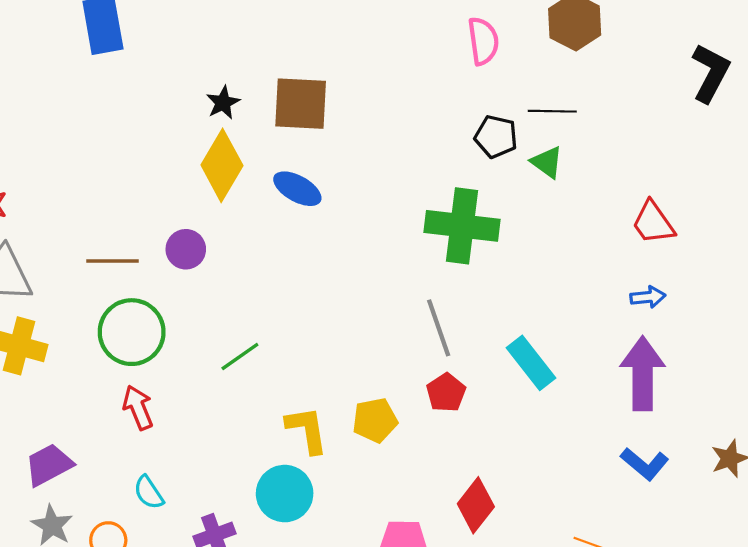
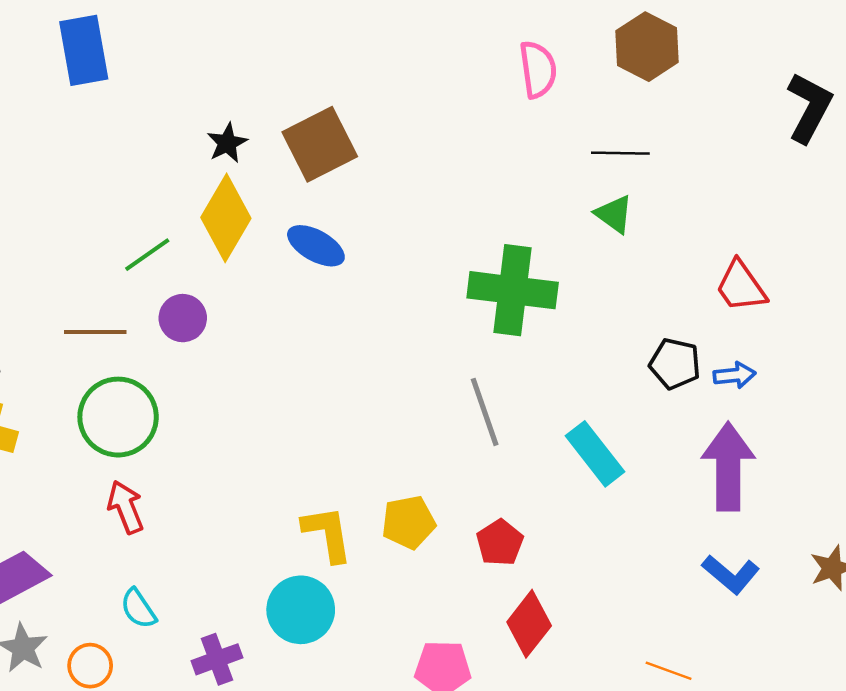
brown square: (301, 104) -> (320, 144), turned -30
black pentagon: (496, 137) -> (675, 364), moved
green line: (240, 357) -> (147, 255), moved
red pentagon: (446, 393) -> (500, 543), moved

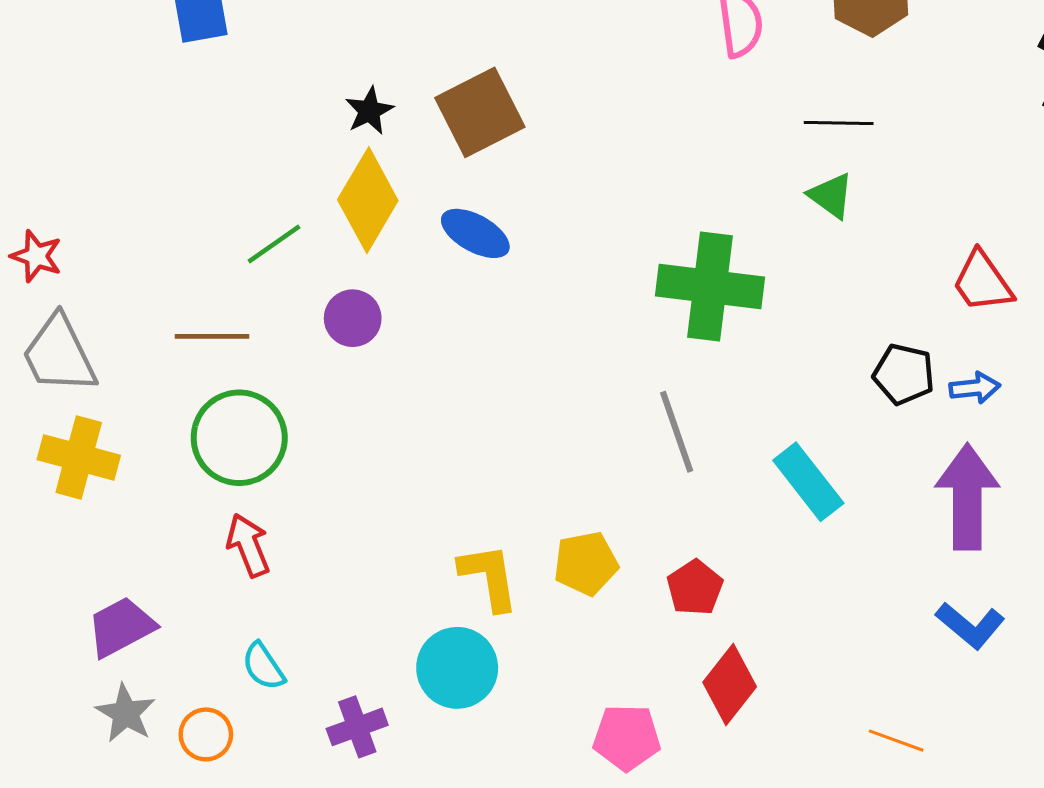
purple circle: (183, 318) -> (353, 318), moved

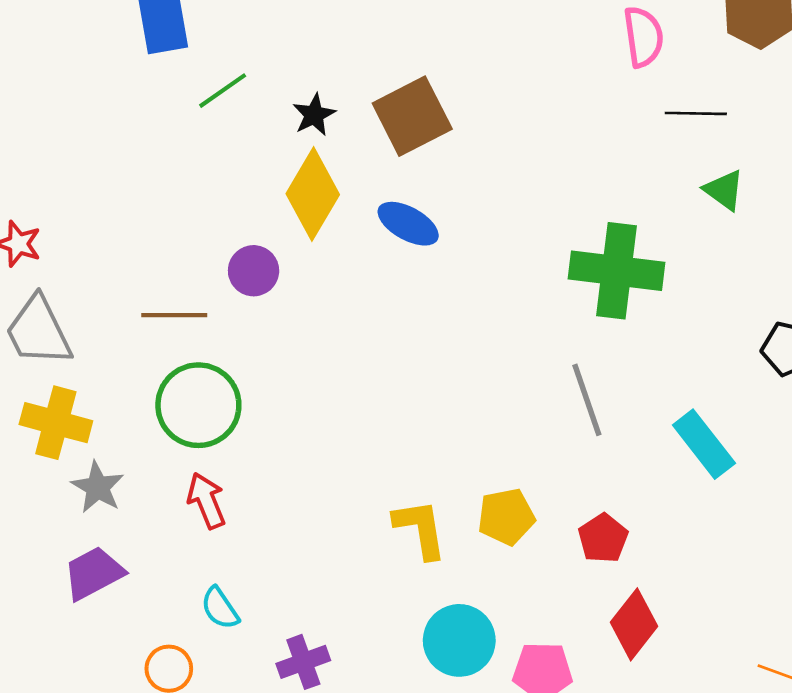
black line: (839, 123) -> (696, 113), moved
green line: (274, 244) -> (223, 91), moved
purple circle: (353, 318) -> (254, 271), moved
cyan circle: (457, 668) -> (459, 640), moved
gray star: (126, 713) -> (98, 487), moved

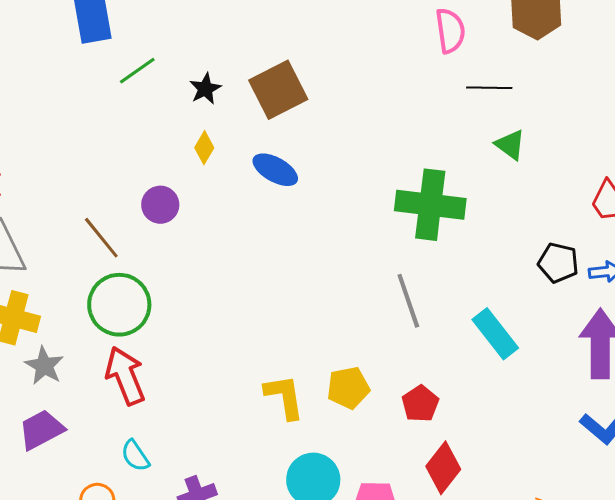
yellow diamond: (313, 194) -> (204, 148), size x0.5
brown line: (174, 315) -> (101, 238), turned 51
red arrow: (206, 501) -> (125, 376), size x1.4

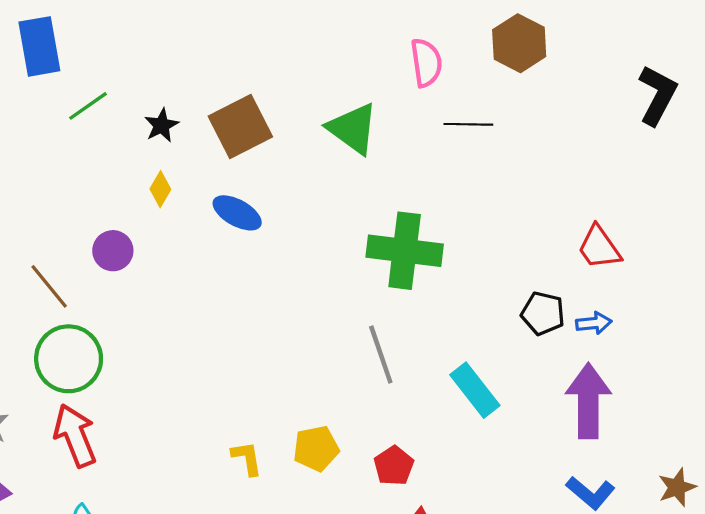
green triangle: (510, 145) -> (353, 129), moved, size x1.6
yellow L-shape: (284, 397) -> (247, 458), size x0.7

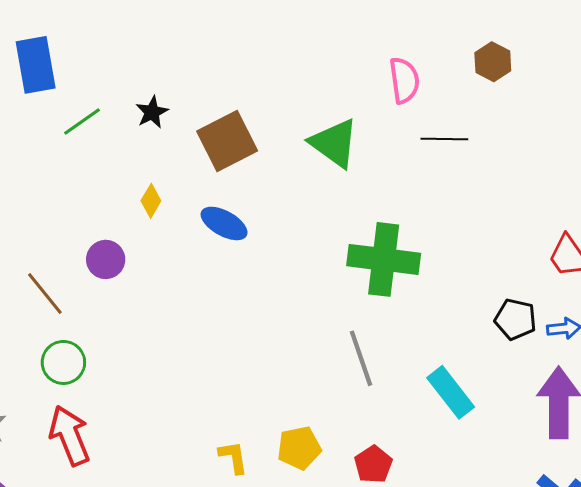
brown hexagon: (519, 43) -> (493, 62), size x0.7
black star: (161, 125) -> (152, 112), moved
green circle: (69, 359) -> (63, 362), size x0.7

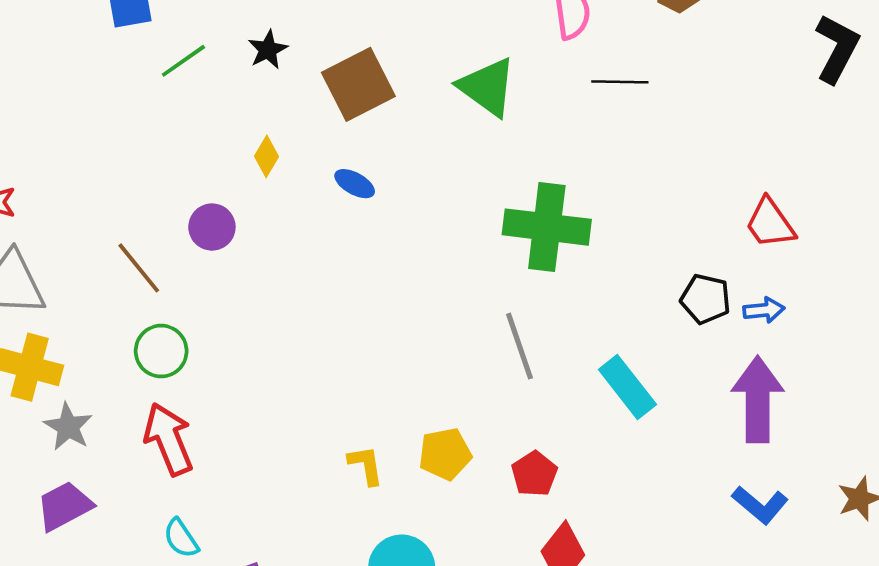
blue ellipse: (224, 223) -> (355, 184), size x0.7

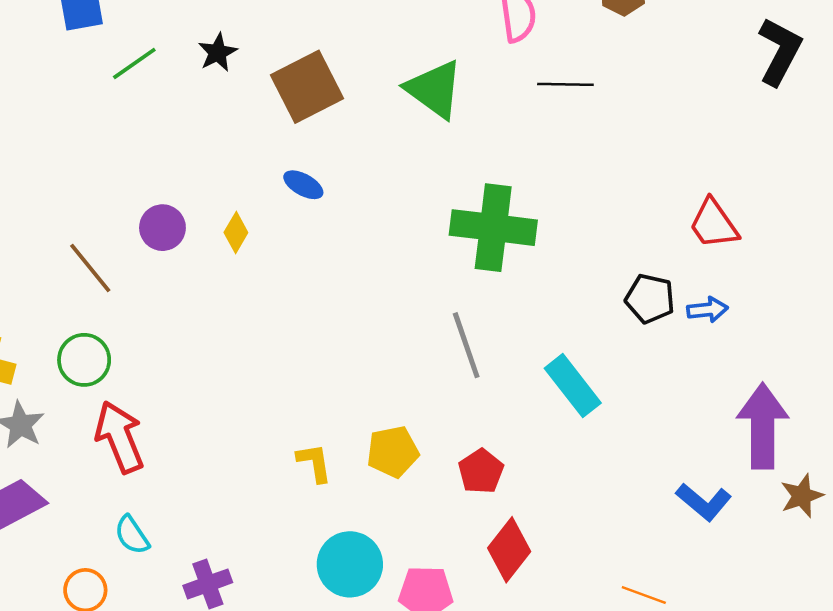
yellow diamond: (267, 156) -> (236, 233), moved
green circle: (161, 351) -> (84, 360), moved
purple arrow: (758, 399) -> (763, 426), moved

